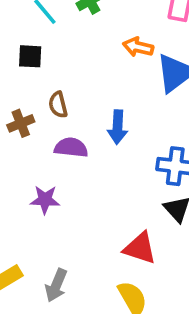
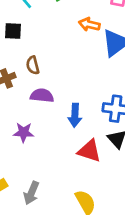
blue arrow: (118, 127) -> (75, 115), moved
red triangle: (140, 248) -> (89, 151), moved

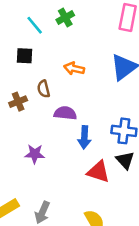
orange arrow: (89, 24) -> (74, 68), moved
purple semicircle: (42, 96) -> (65, 113), moved

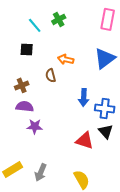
brown semicircle: (44, 89) -> (51, 75), moved
purple semicircle: (65, 113) -> (25, 106), moved
blue arrow: (84, 137) -> (84, 97), moved

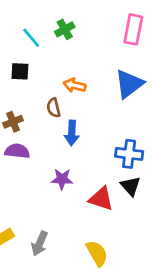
blue arrow: (84, 97) -> (72, 133), moved
purple star: (35, 126) -> (62, 179), moved

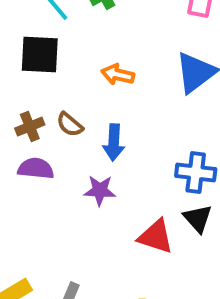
black square: (20, 71) -> (40, 55), size x1.5
brown semicircle: (54, 108) -> (70, 125), moved, turned -36
purple star: (62, 179) -> (100, 190), moved

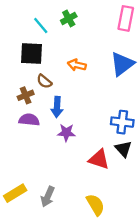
brown semicircle: (70, 125) -> (44, 81), moved
blue arrow: (114, 143) -> (57, 107), moved

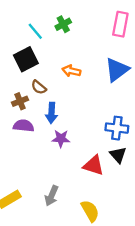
black square: (31, 53) -> (26, 59), turned -30
gray arrow: (48, 197) -> (52, 196), moved

